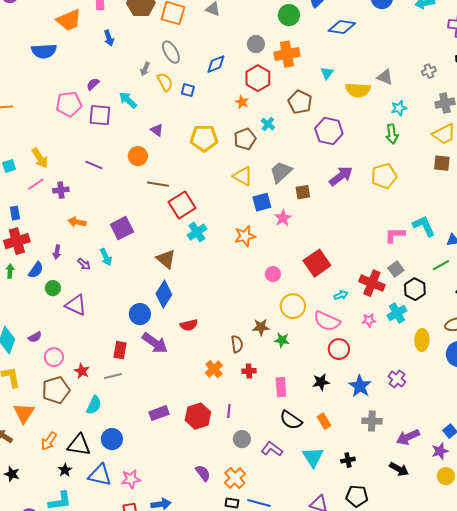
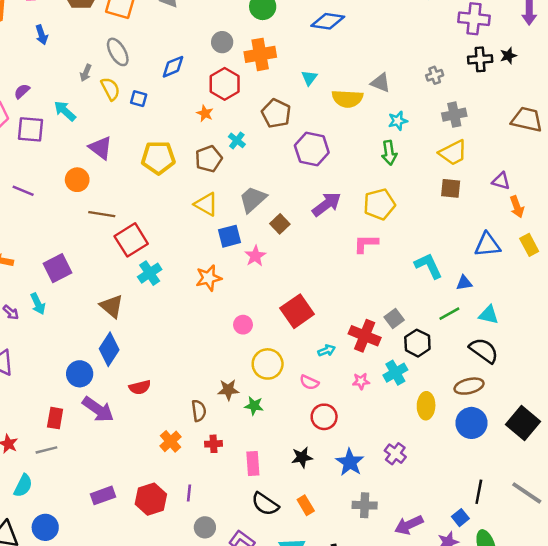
purple triangle: (157, 130) -> (101, 148), size x1.5
brown square: (303, 192) -> (280, 224), turned -35
pink L-shape: (395, 235) -> (366, 244), moved
pink semicircle: (327, 321) -> (309, 382), size x0.6

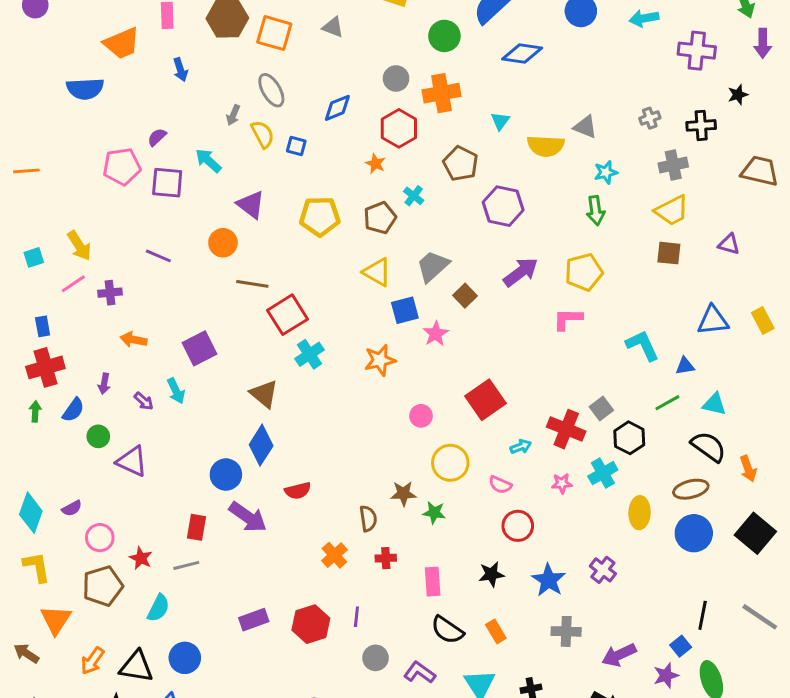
black cross: (480, 59) -> (701, 125), moved
orange arrow: (517, 207) -> (748, 469), moved

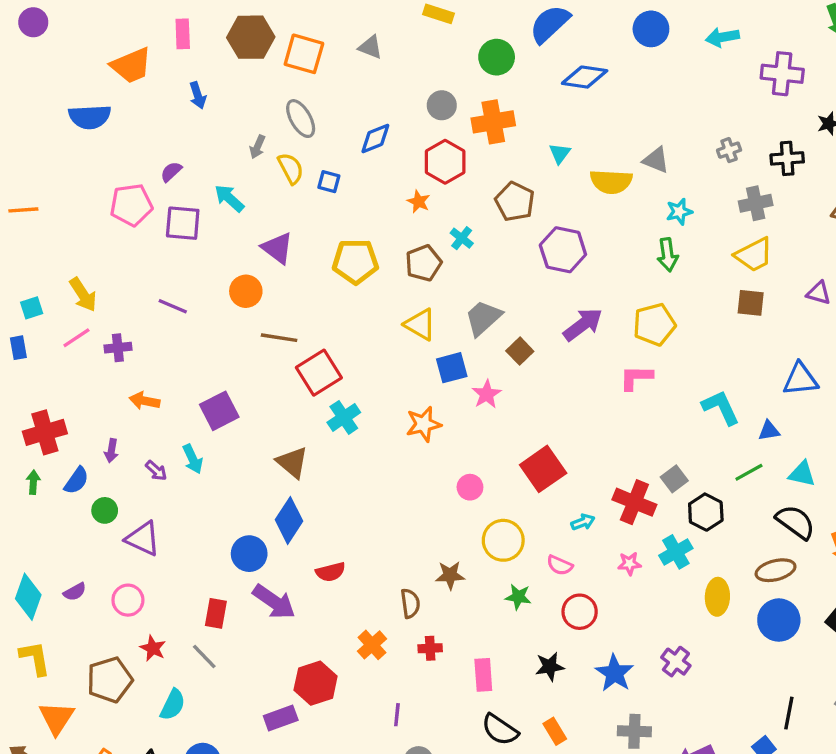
blue rectangle: (43, 326) -> (18, 348), moved
green star: (434, 513) -> (518, 597), moved
pink circle: (100, 538) -> (128, 600), moved
gray line: (186, 565) -> (204, 657), turned 60
red hexagon: (311, 624) -> (316, 683), moved

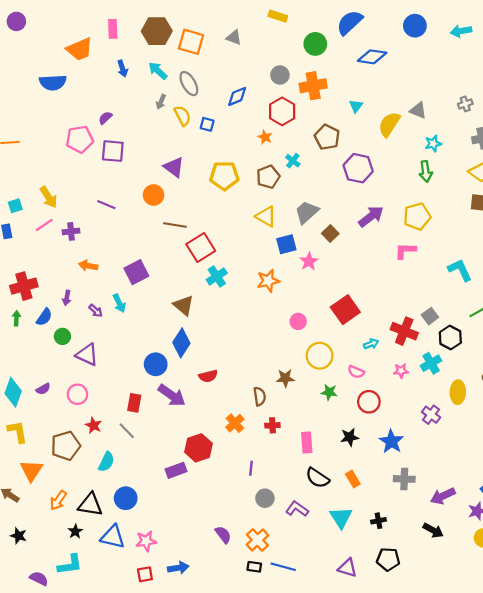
yellow semicircle: (611, 182) -> (389, 124), turned 120
cyan arrow: (229, 198) -> (158, 71), moved
purple cross: (676, 662) -> (431, 415), moved

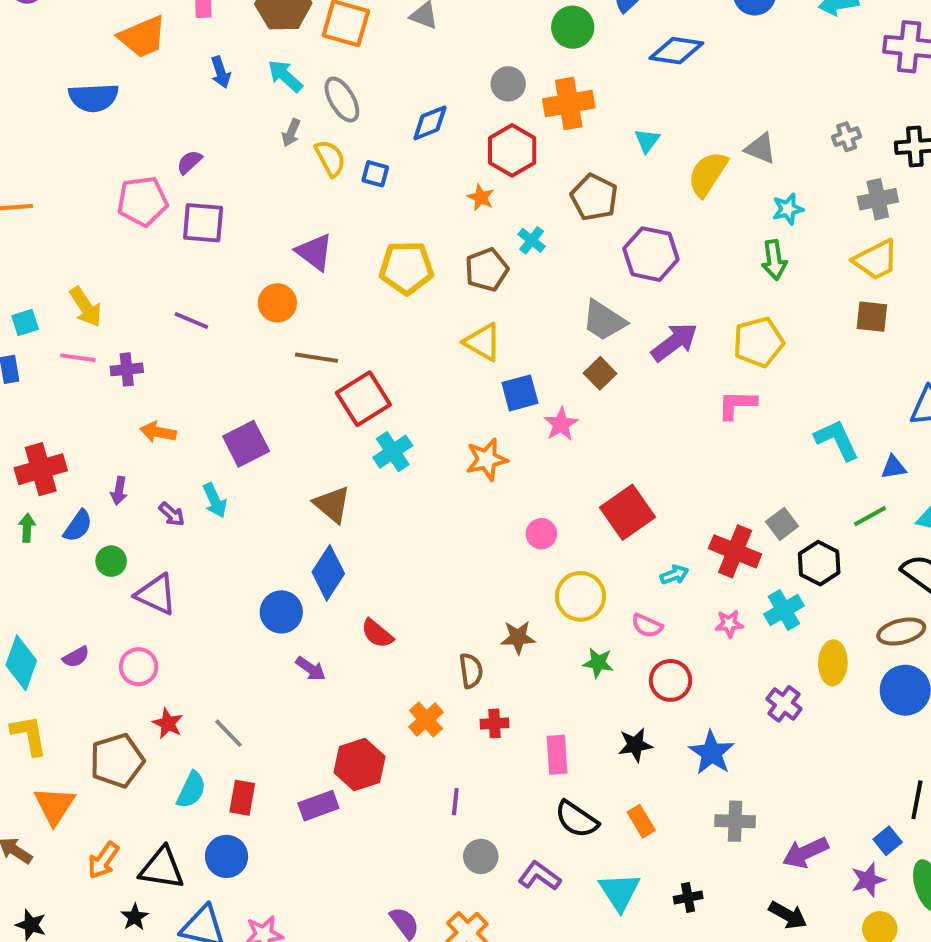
gray trapezoid: (307, 212) -> (604, 321), moved, turned -105
pink line: (44, 225) -> (78, 358), turned 42
red semicircle: (208, 376) -> (377, 633), turned 54
purple arrow: (172, 395) -> (311, 669), size x0.6
red rectangle: (134, 403) -> (242, 798), moved

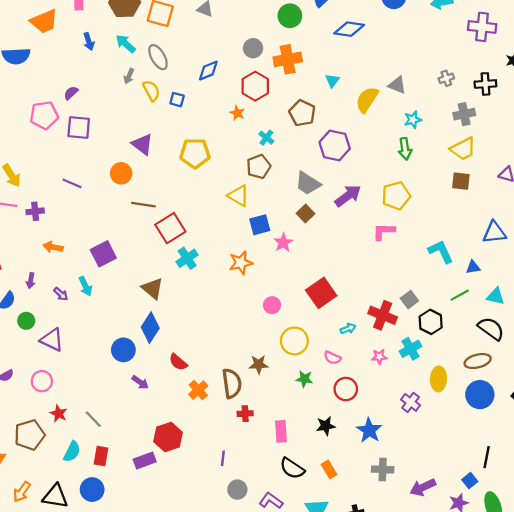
brown pentagon: (487, 270) -> (259, 167), moved
brown semicircle: (471, 671) -> (232, 383), size x1.5
orange cross: (426, 720) -> (198, 390), moved

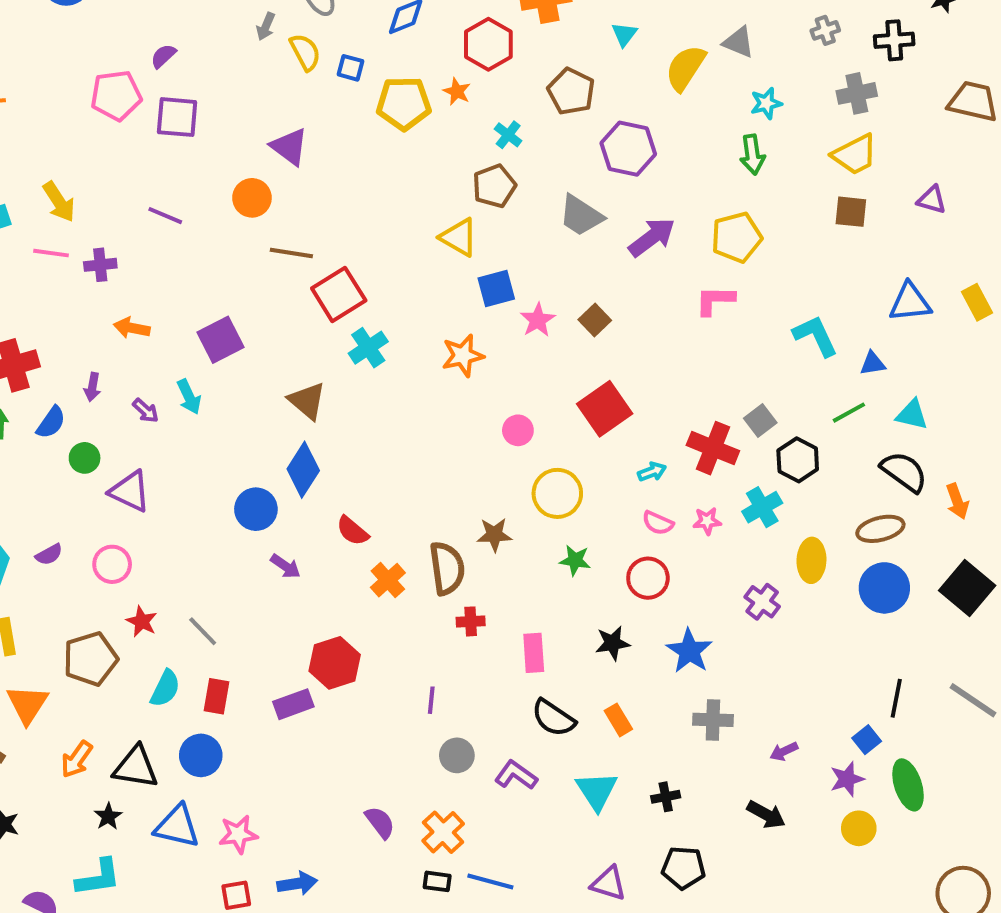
yellow pentagon: (195, 153) -> (404, 103), moved
brown square: (306, 214) -> (595, 320), moved
pink semicircle: (332, 358) -> (658, 523), moved
purple arrow: (423, 487) -> (784, 751), size x0.6

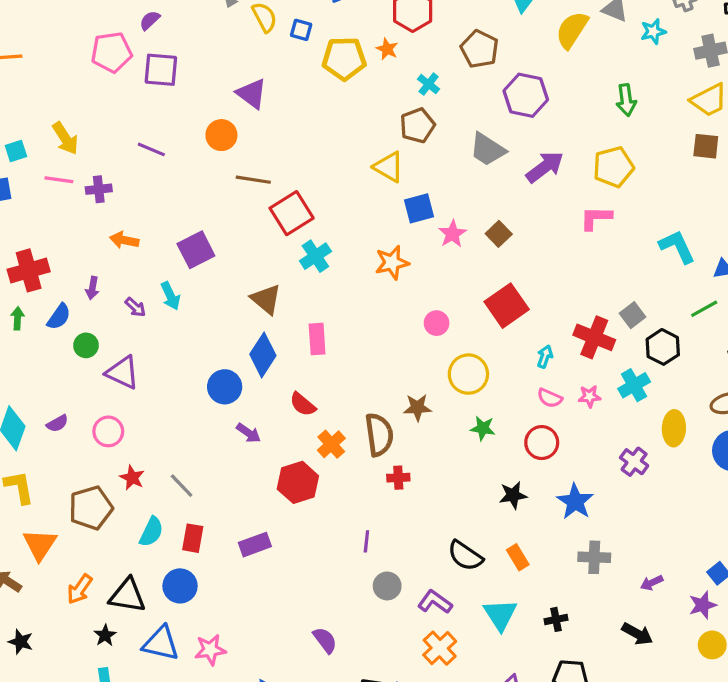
cyan star: (766, 103) -> (653, 32), moved
cyan arrow: (652, 472) -> (545, 357), turned -50
pink rectangle: (534, 653) -> (317, 339), moved
red hexagon: (335, 663) -> (298, 482), moved
orange cross: (443, 832) -> (440, 648), moved

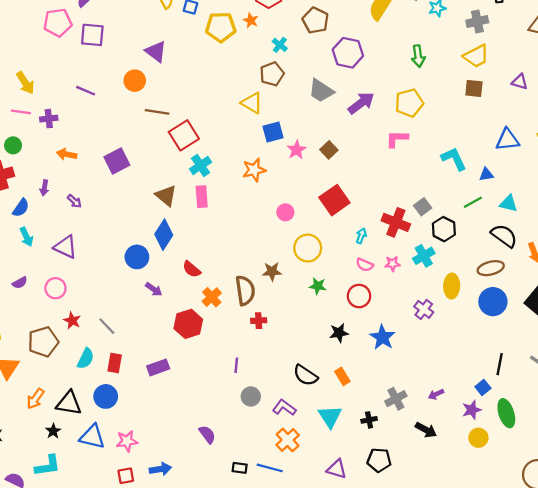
cyan arrow: (170, 296) -> (26, 237), moved
pink rectangle: (317, 339) -> (202, 197), moved
green circle: (86, 345) -> (13, 145), moved
gray cross: (594, 557) -> (396, 399), moved, turned -30

